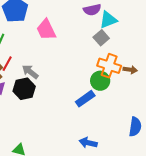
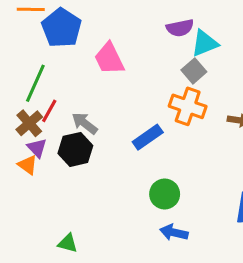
orange cross: (109, 66) -> (188, 106), moved
green circle: (100, 81) -> (165, 194), moved
blue rectangle: (85, 99) -> (148, 137), moved

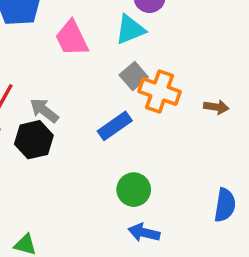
cyan triangle: (205, 43) -> (130, 30), moved
gray square: (194, 71) -> (134, 76), moved

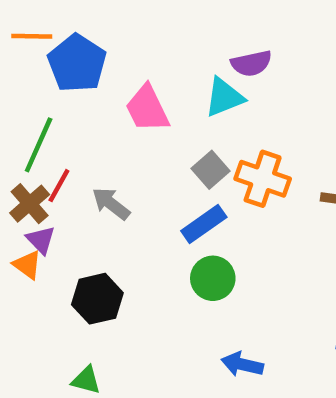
gray square: (134, 76) -> (211, 170), moved
black hexagon: (34, 140) -> (97, 299), moved
green circle: (134, 190) -> (213, 278), moved

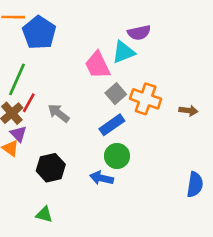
pink trapezoid: (147, 109) -> (98, 65), moved
blue arrow: (242, 364) -> (101, 178), moved

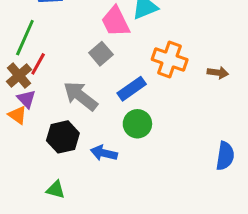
gray square: (116, 94) -> (101, 54), moved
gray arrow: (59, 113) -> (80, 96), moved, size x1.4
blue arrow: (101, 178) -> (104, 153), moved

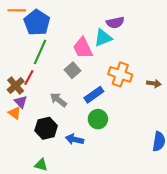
green line: (25, 38) -> (40, 52), moved
gray arrow: (80, 96) -> (58, 100), size x0.7

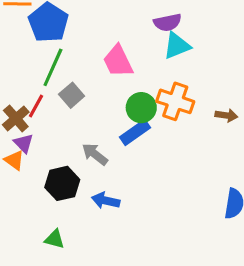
cyan triangle: (103, 38) -> (177, 46), moved
gray square: (73, 70) -> (72, 95), moved
gray arrow: (58, 100) -> (95, 154), moved
green circle: (98, 119) -> (141, 108), moved

